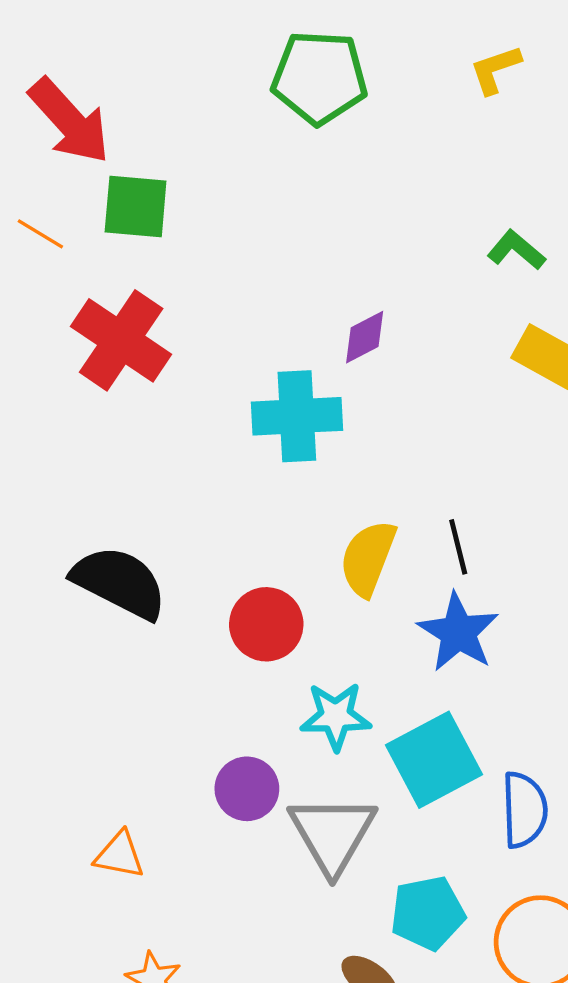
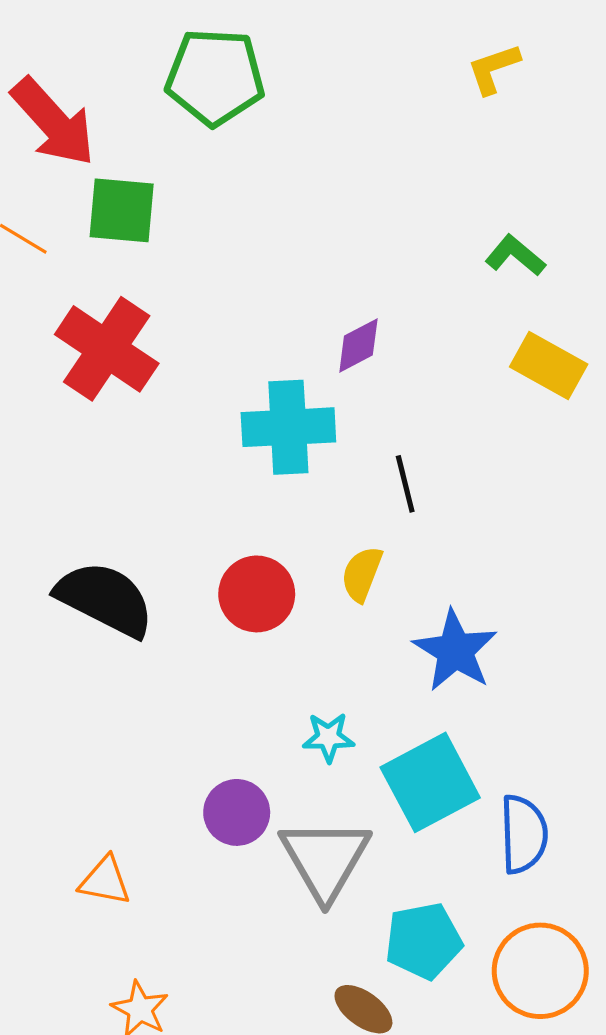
green pentagon: (319, 77) -> (215, 77), moved
black line: (458, 547) -> (405, 484), moved
yellow semicircle: (368, 558) -> (362, 574), size x0.7
red circle: (266, 624) -> (257, 594), moved
cyan star: (336, 716) -> (328, 737), size x0.7

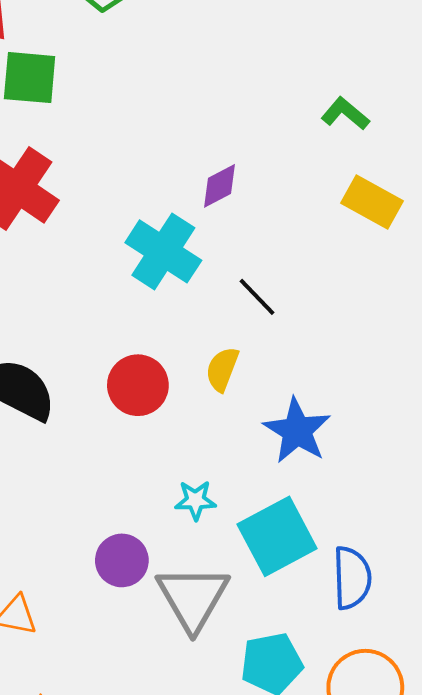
cyan cross: (288, 427) -> (163, 251), turned 36
black line: (405, 484) -> (257, 297), turned -30

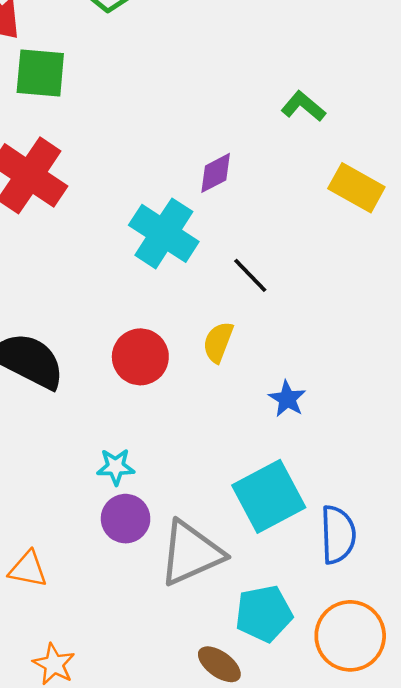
green L-shape: (345, 114) -> (303, 106), moved
blue star: (297, 431) -> (287, 399), size x0.6
cyan star: (195, 500) -> (116, 467), moved
gray triangle: (193, 598) -> (191, 553), turned 36

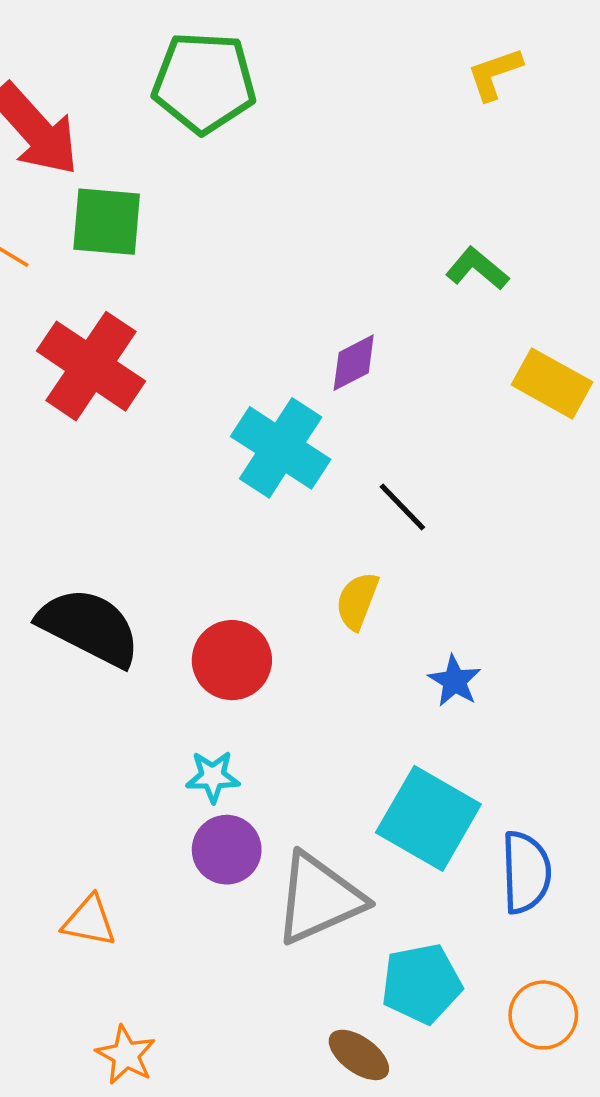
red circle: (140, 357) -> (232, 660), moved
cyan square: (269, 496) -> (428, 818), turned -32
orange circle: (350, 636) -> (543, 1015), size x0.7

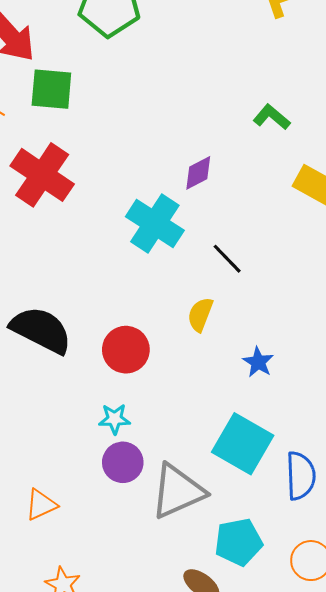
orange triangle: (89, 921) -> (41, 505), turned -36

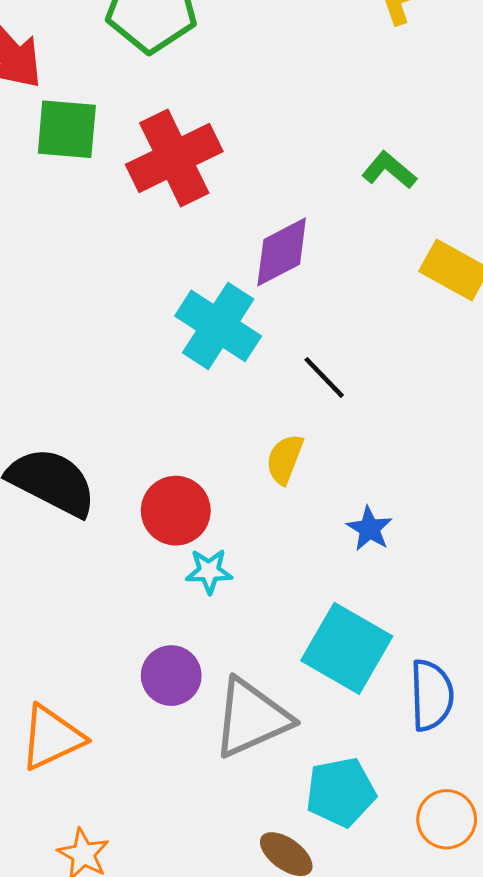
purple diamond: (198, 173) -> (282, 252), size x1.4
red cross: (42, 175) -> (174, 158), moved, turned 30
cyan star: (114, 419) -> (209, 571), moved
orange triangle: (41, 505) -> (52, 738), size x1.4

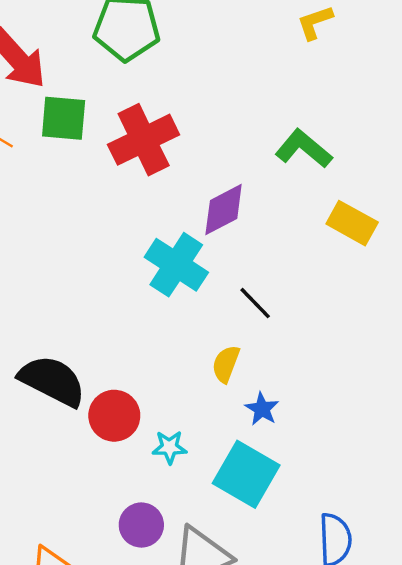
green L-shape: (389, 170) -> (304, 149), size x1.4
red circle: (176, 511) -> (114, 416), moved
blue star: (369, 529) -> (262, 409), moved
cyan square: (347, 648) -> (246, 474), moved

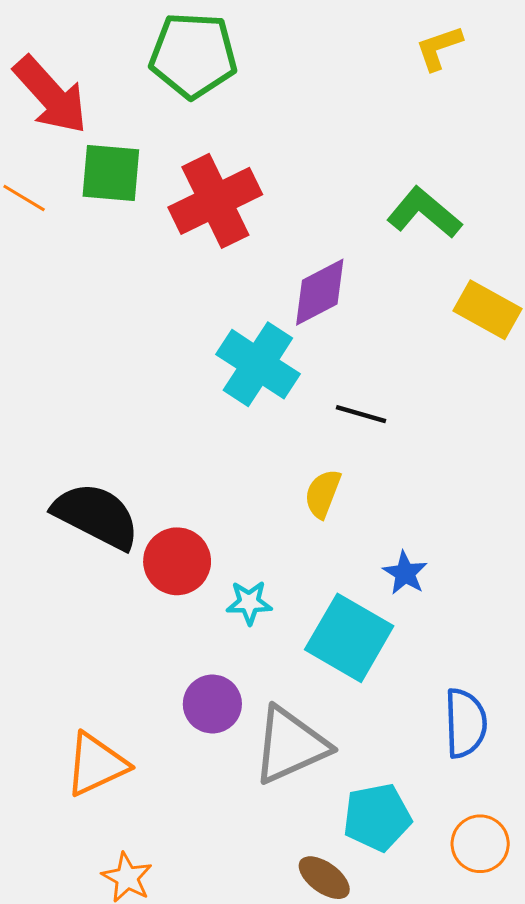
black line: (255, 303) -> (361, 414), turned -30
blue star: (262, 409) -> (405, 573), moved

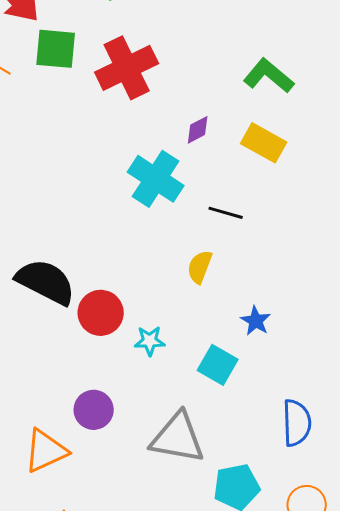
purple diamond: (320, 292) -> (198, 130), size x0.6
yellow rectangle: (487, 310) -> (264, 143), moved
cyan square: (349, 638) -> (218, 365), size x0.7
purple circle: (212, 704) -> (94, 410), moved
gray triangle: (290, 745) -> (178, 438), turned 34

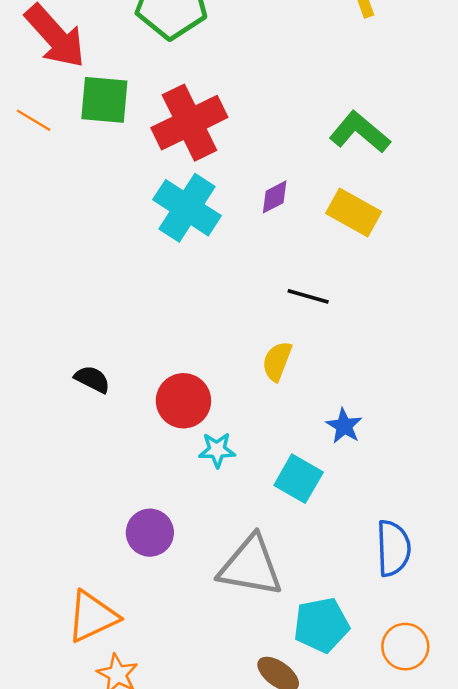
cyan cross: (156, 179) -> (187, 208), moved
black semicircle: (46, 282) -> (92, 379), size x0.5
red circle: (101, 313) -> (183, 401), moved
orange triangle: (46, 451) -> (92, 617), moved

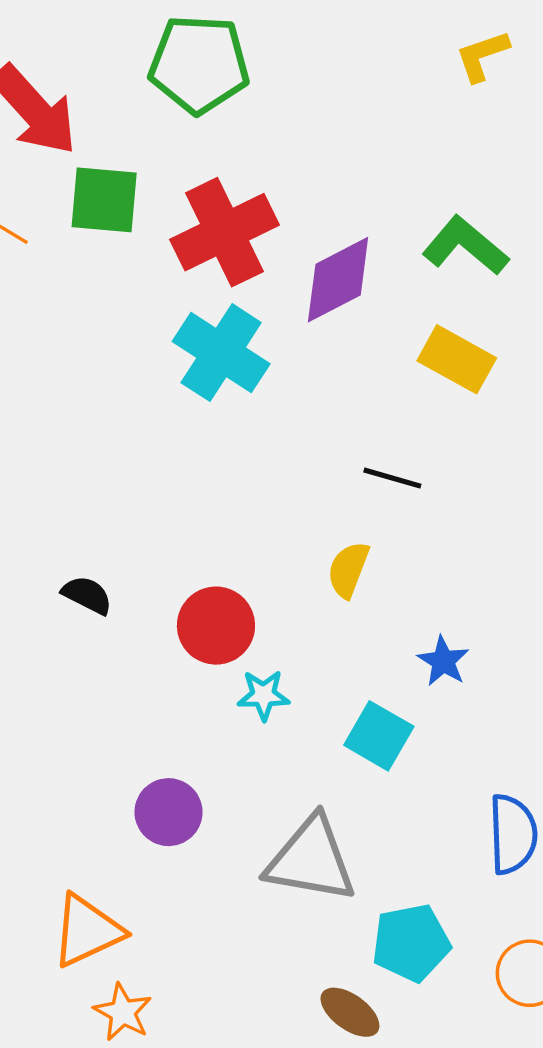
purple diamond: (275, 197) -> (338, 280), moved, size x1.8

